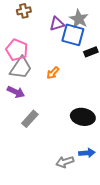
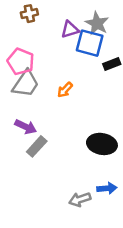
purple arrow: (16, 92) -> (26, 127), moved

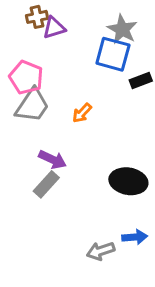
purple triangle: (70, 30) -> (54, 28), moved
purple arrow: (26, 127) -> (52, 160), moved

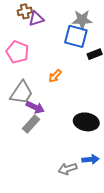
gray star: (122, 29) -> (82, 20), turned -30
gray trapezoid: (32, 105) -> (22, 93), moved

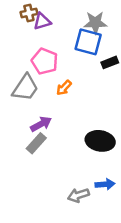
pink pentagon: (17, 52) -> (45, 61), moved
gray trapezoid: (22, 93) -> (25, 88), moved
purple arrow: (35, 107) -> (41, 124), turned -54

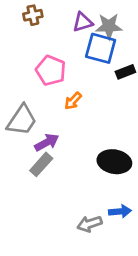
purple triangle: (42, 21) -> (83, 22), moved
gray trapezoid: (25, 88) -> (22, 120), moved

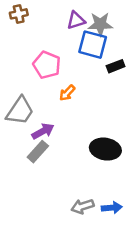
brown cross: (33, 15) -> (19, 14), moved
blue arrow: (120, 211) -> (112, 208), moved

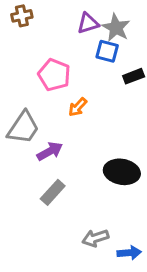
gray star: (100, 24) -> (116, 28), turned 30
blue square: (93, 45) -> (107, 51), size x0.7
gray rectangle: (38, 152) -> (53, 192), moved
blue arrow: (112, 208) -> (129, 253), moved

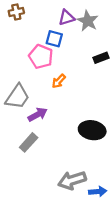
blue square: (107, 51) -> (54, 39), moved
gray rectangle: (53, 192) -> (29, 142), moved
gray arrow: (95, 238) -> (72, 180), size x1.4

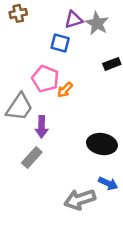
pink pentagon: (41, 57) -> (45, 79), moved
purple arrow: (38, 115) -> (42, 127), turned 120
blue arrow: (98, 191) -> (108, 183), moved, turned 30

